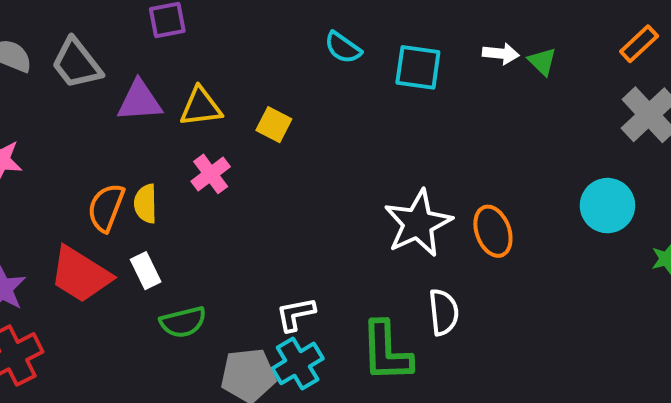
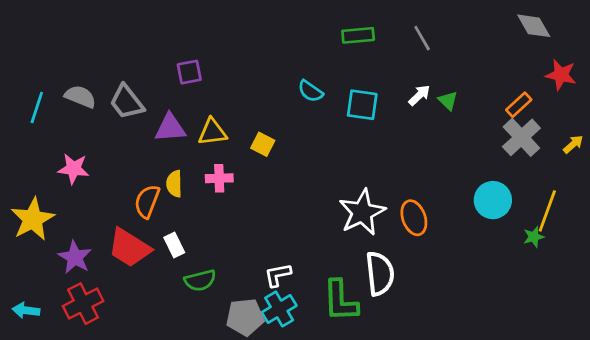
orange rectangle: (639, 44) -> (519, 105), moved
white arrow: (501, 54) -> (419, 95), turned -50
pink cross: (211, 174) -> (219, 178), turned 35
yellow semicircle: (146, 204) -> (174, 184), moved
white semicircle: (444, 312) -> (380, 274), size x1.4

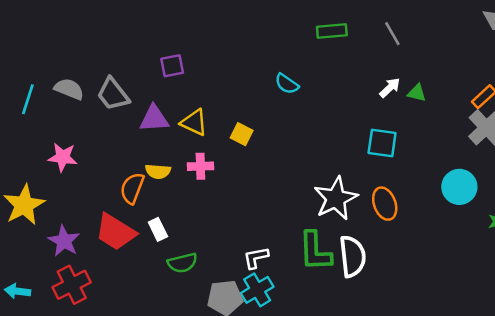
green triangle: (448, 101) -> (417, 93), turned -30
cyan square: (362, 105) -> (382, 143), moved
yellow triangle: (212, 132) -> (194, 122), turned 32
yellow semicircle: (174, 184) -> (158, 171), turned -85
green L-shape: (340, 301) -> (315, 251), moved

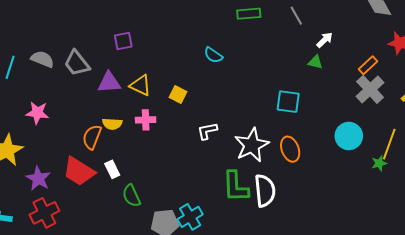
white arrow: (390, 88) -> (325, 40), moved
white L-shape: (256, 258) -> (207, 131), moved
green semicircle: (182, 263) -> (131, 196), turned 80

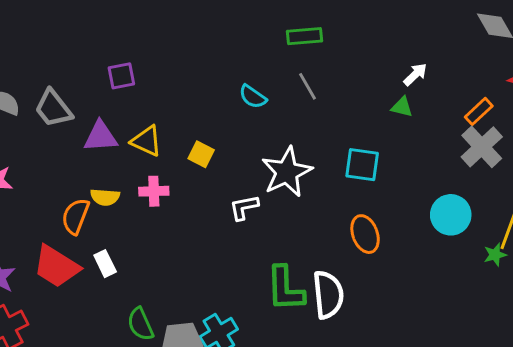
gray line: (296, 16) -> (307, 86), moved
white star: (252, 145) -> (287, 172), moved
green semicircle: (131, 196) -> (141, 324), moved

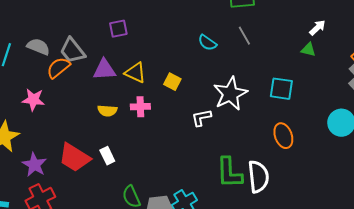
orange semicircle: (76, 216) -> (58, 68), moved, turned 30

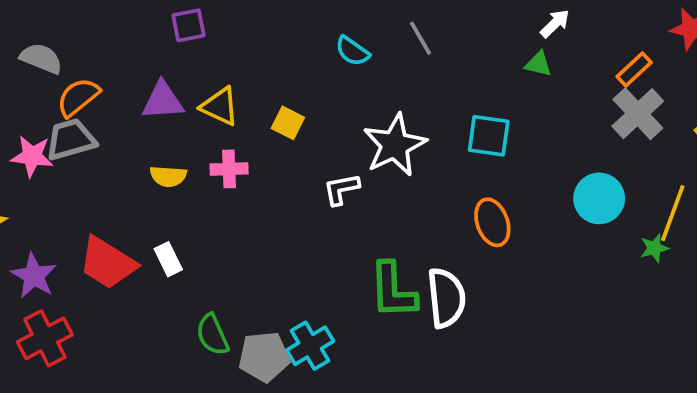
gray trapezoid: (72, 51) -> (71, 139), moved, turned 112

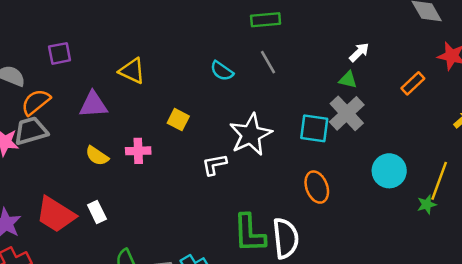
purple square: (189, 25) -> (60, 53), moved
yellow triangle: (220, 106) -> (132, 71), moved
gray cross: (638, 114) -> (347, 113), moved
yellow semicircle: (168, 176) -> (97, 156), turned 30

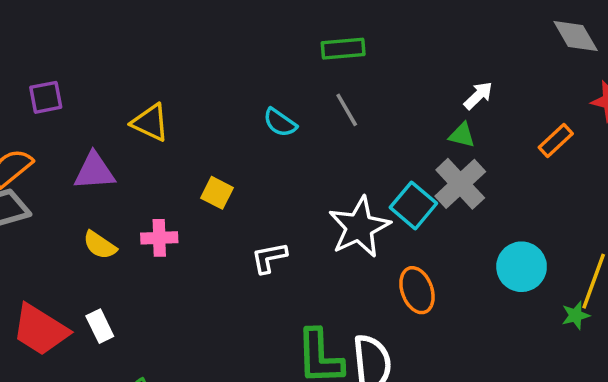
cyan square: (314, 128) -> (413, 205), turned 32
white star: (251, 135) -> (359, 227), moved

